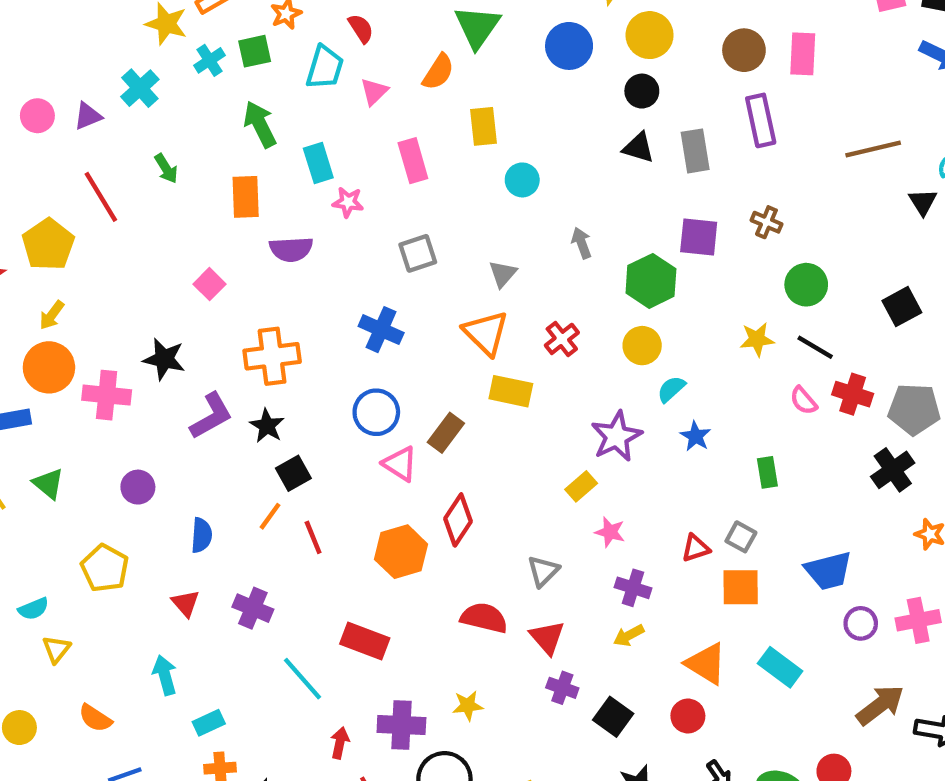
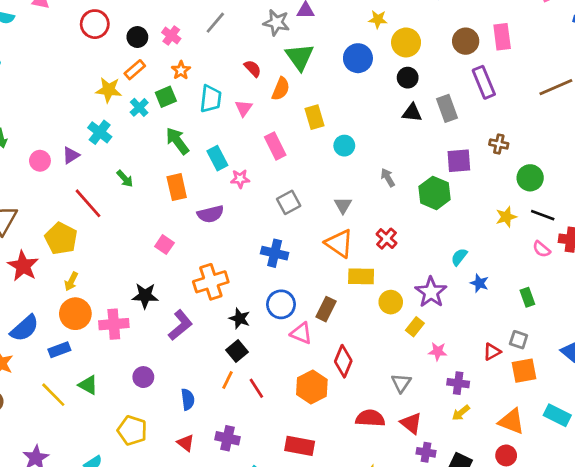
red semicircle: (361, 28) -> (253, 68), moved
yellow circle: (642, 346) -> (391, 302), moved
black star: (267, 426) -> (240, 318), moved

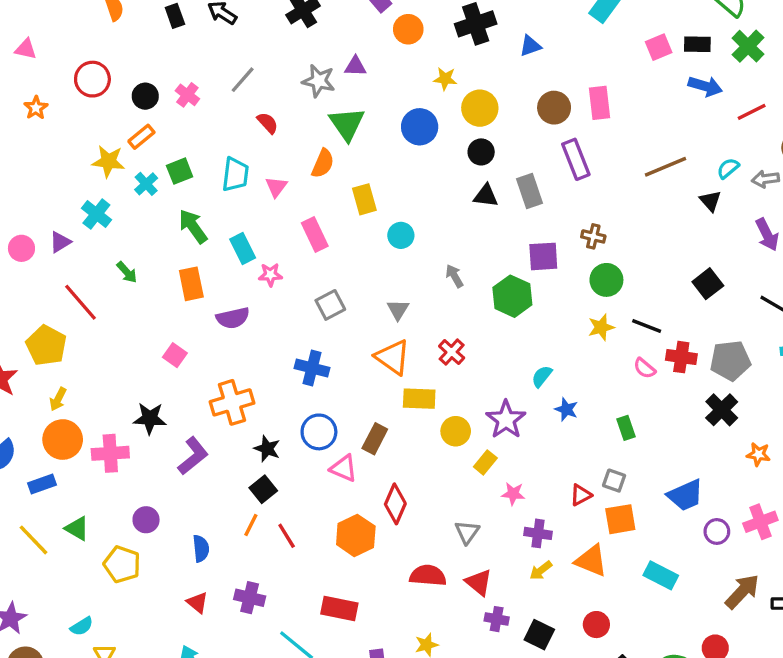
red semicircle: (253, 68) -> (268, 123), moved
orange star: (181, 70) -> (36, 108), moved
green circle: (530, 178) -> (606, 280), moved
orange triangle: (511, 421) -> (591, 561), moved
yellow pentagon: (132, 430) -> (122, 564), moved

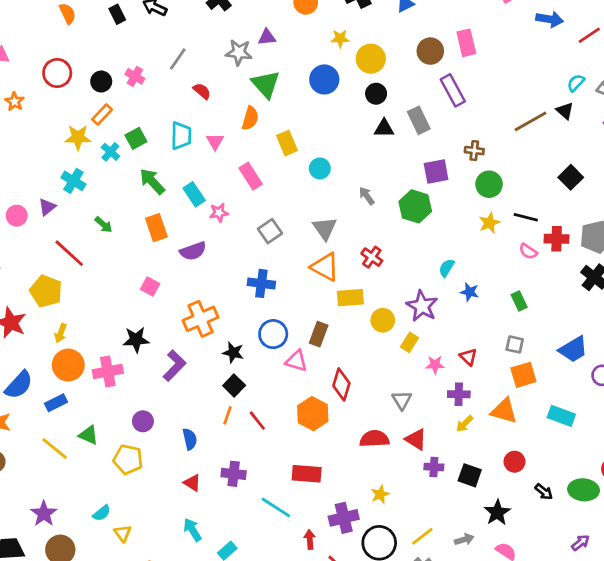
brown line: (666, 167) -> (531, 121), moved
gray triangle: (398, 310) -> (325, 228), size x1.4
red triangle: (581, 495) -> (468, 357), moved, turned -42

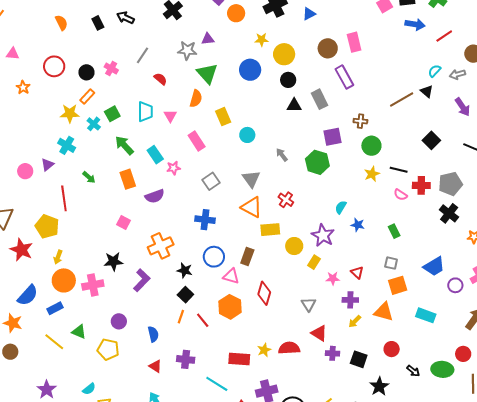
red line: (69, 253) -> (64, 198), turned 40
orange hexagon: (313, 414) -> (230, 307), moved
red semicircle: (374, 439) -> (289, 348), moved
yellow star: (380, 494) -> (264, 350), moved

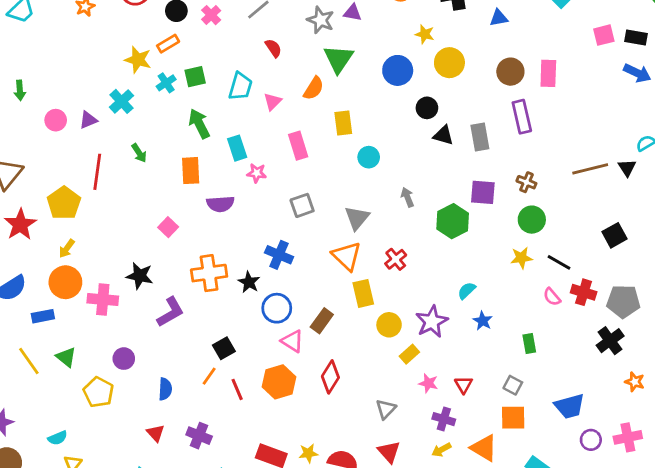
black circle: (288, 80) -> (427, 108), moved
yellow rectangle: (270, 230) -> (363, 293), turned 66
black star: (185, 270) -> (249, 282), moved

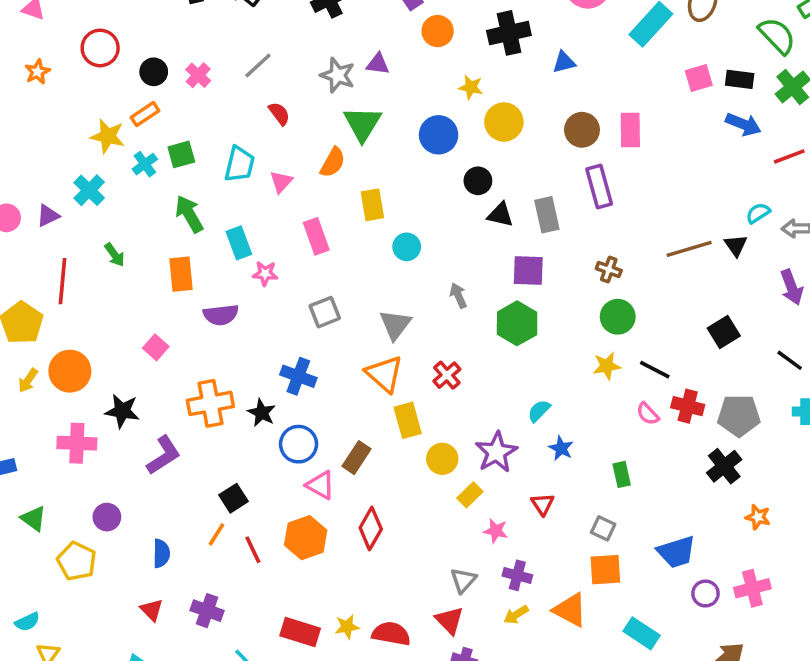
purple square: (483, 192) -> (528, 270), moved
orange circle: (65, 282) -> (70, 371), moved
red triangle: (464, 385) -> (542, 504), moved
gray triangle: (386, 409) -> (463, 580), moved

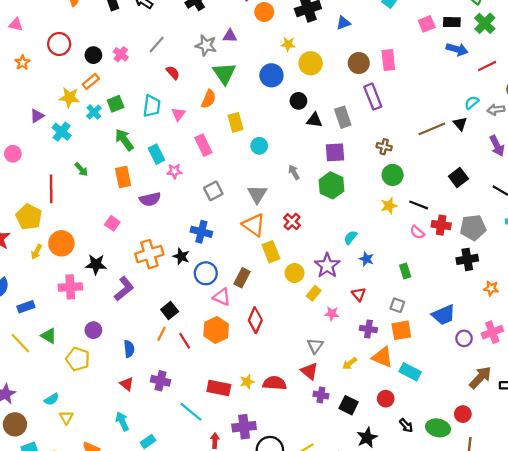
purple triangle: (48, 216) -> (37, 116), moved
black cross: (724, 466) -> (467, 259), turned 35
purple cross: (517, 575) -> (368, 329), moved
cyan rectangle: (642, 633) -> (410, 372), moved

